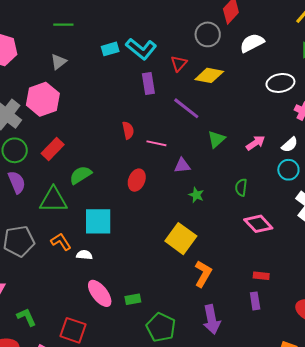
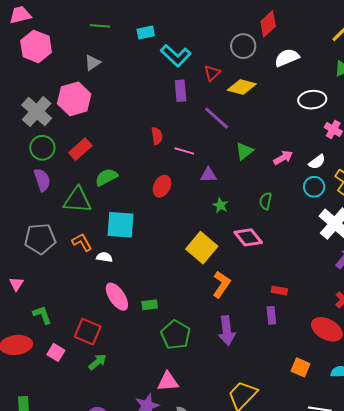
cyan rectangle: (110, 49) -> (146, 32), moved
pink diamond: (258, 224) -> (248, 237), moved

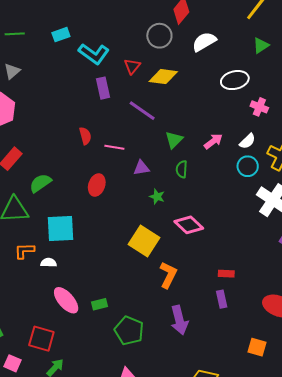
green semicircle: (266, 201) -> (182, 169), moved
orange L-shape: (82, 242) -> (24, 251), turned -55

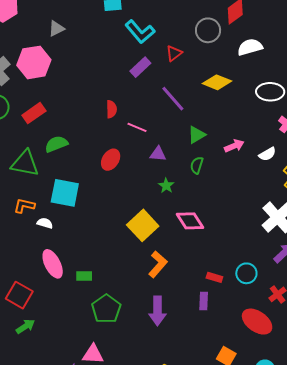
yellow diamond: (163, 77) -> (217, 82), moved
purple rectangle: (103, 88) -> (140, 67), turned 45
cyan circle: (248, 166) -> (246, 273), moved

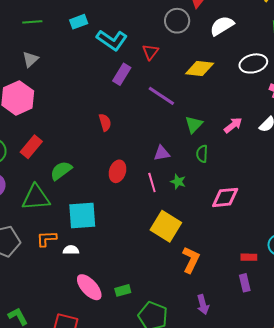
pink line: (137, 127) -> (152, 183), moved, turned 66
pink diamond: (190, 221) -> (225, 197), moved, turned -48
purple arrow: (157, 311) -> (203, 305), size x0.7

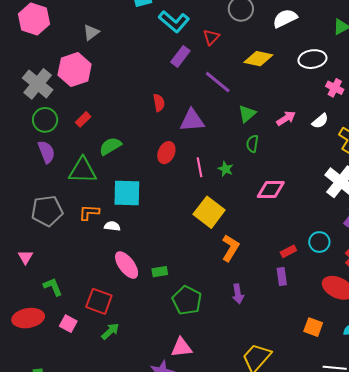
red rectangle: (31, 147) -> (83, 119), size x0.7
purple triangle: (162, 153) -> (192, 120), moved, size x1.5
red rectangle: (249, 257) -> (288, 251), turned -35

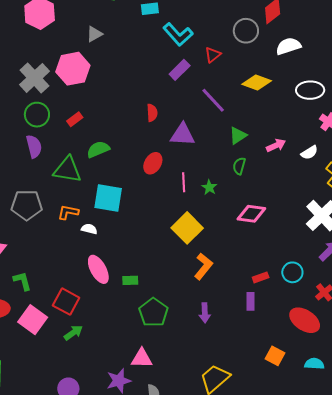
pink square: (68, 324) -> (33, 320), size x1.6

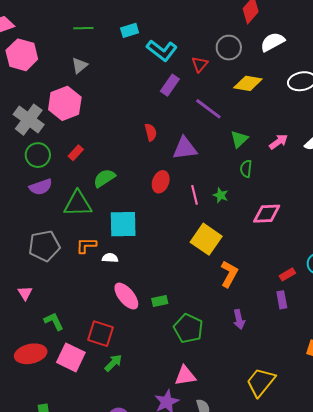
gray circle: (246, 31) -> (229, 48), moved
purple semicircle: (34, 146) -> (41, 187), turned 95

